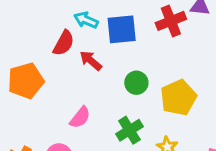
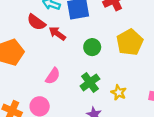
red semicircle: (64, 43) -> (36, 22), turned 102
yellow pentagon: (178, 98) -> (130, 42), moved

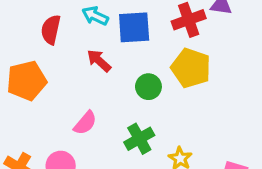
red semicircle: (36, 22) -> (51, 30), moved, turned 60
yellow pentagon: (130, 42) -> (191, 68), moved, turned -30

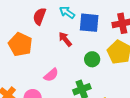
orange pentagon: (27, 81) -> (20, 44), turned 30

